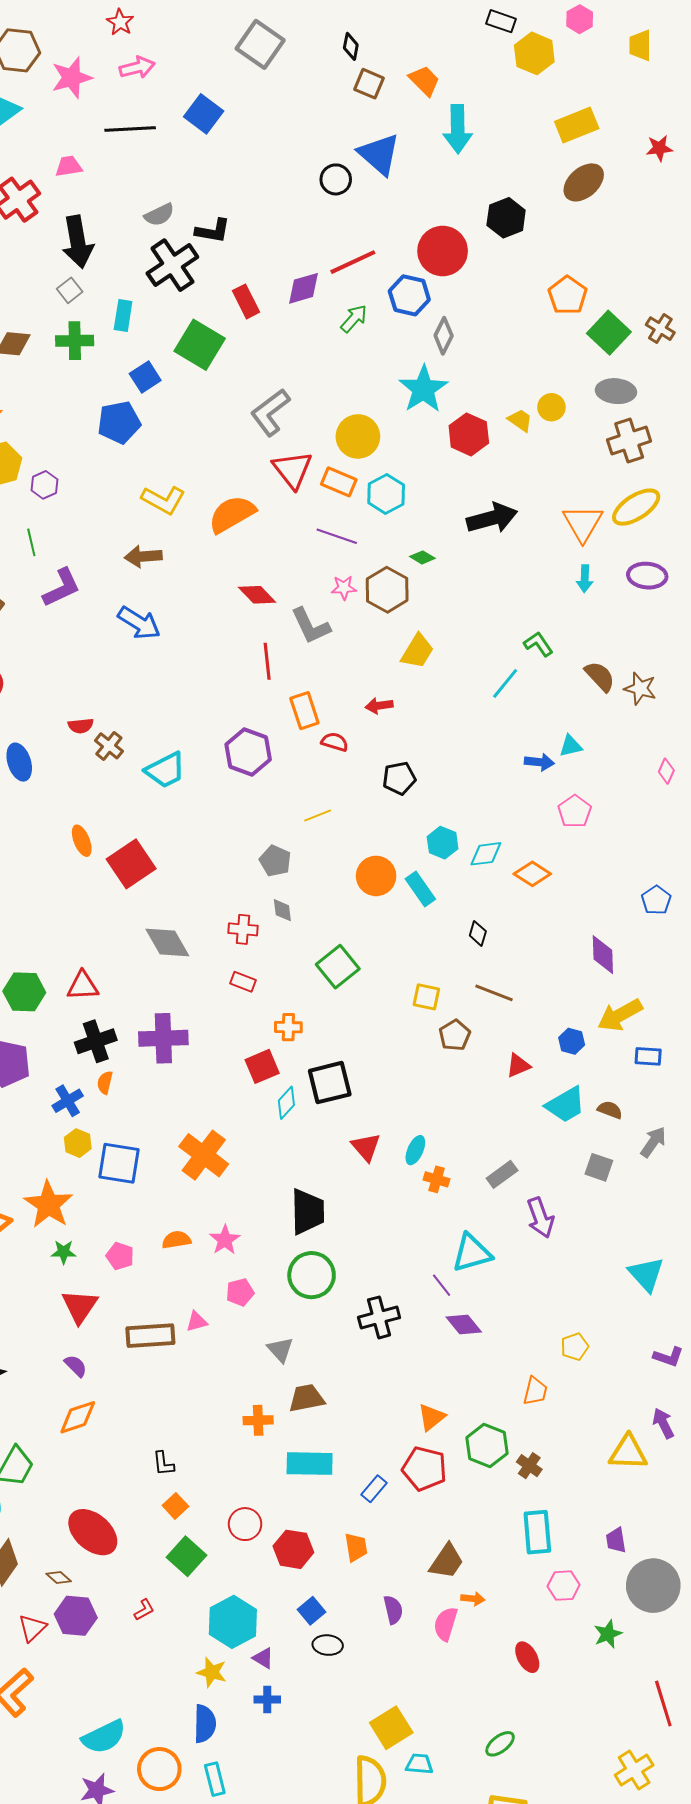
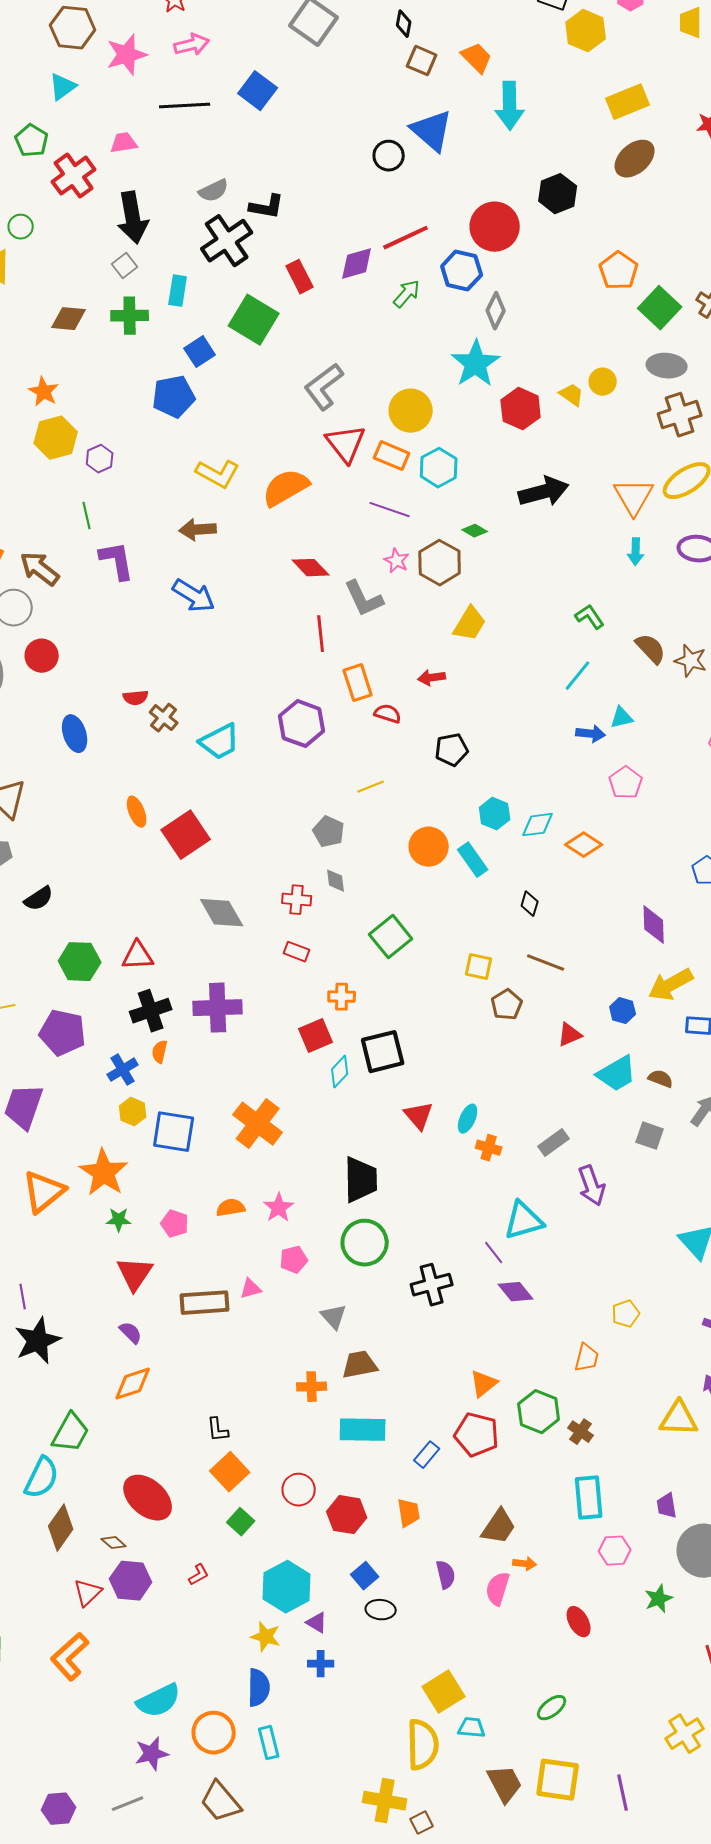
purple L-shape: (62, 588) -> (117, 561), turned -75
pink star: (344, 588) -> (397, 561), turned 30
cyan line: (505, 683) -> (578, 676), moved
orange square: (175, 1506) -> (230, 1472), size x1.5
green square: (187, 1556) -> (241, 1522), size x0.7

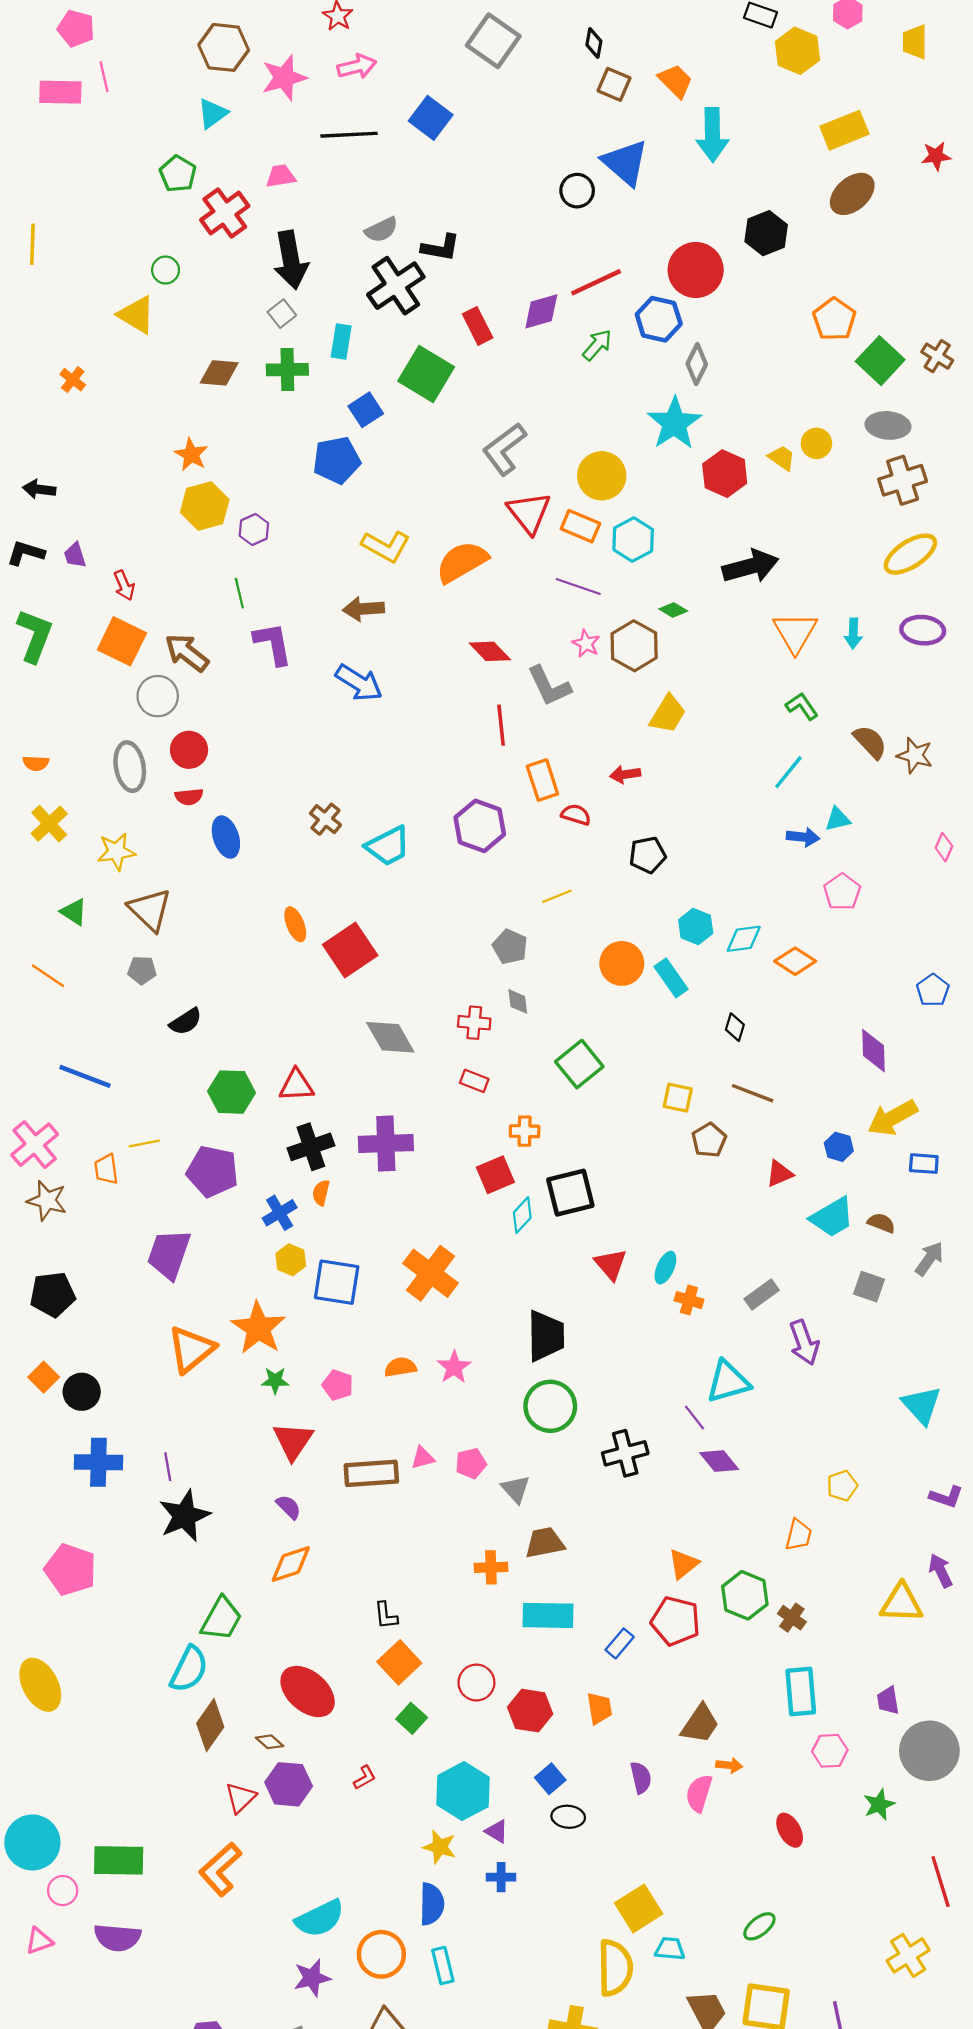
orange triangle: (634, 497) -> (795, 632), moved
red semicircle: (136, 698) -> (189, 797), moved
pink pentagon: (294, 1260) -> (471, 1463), moved

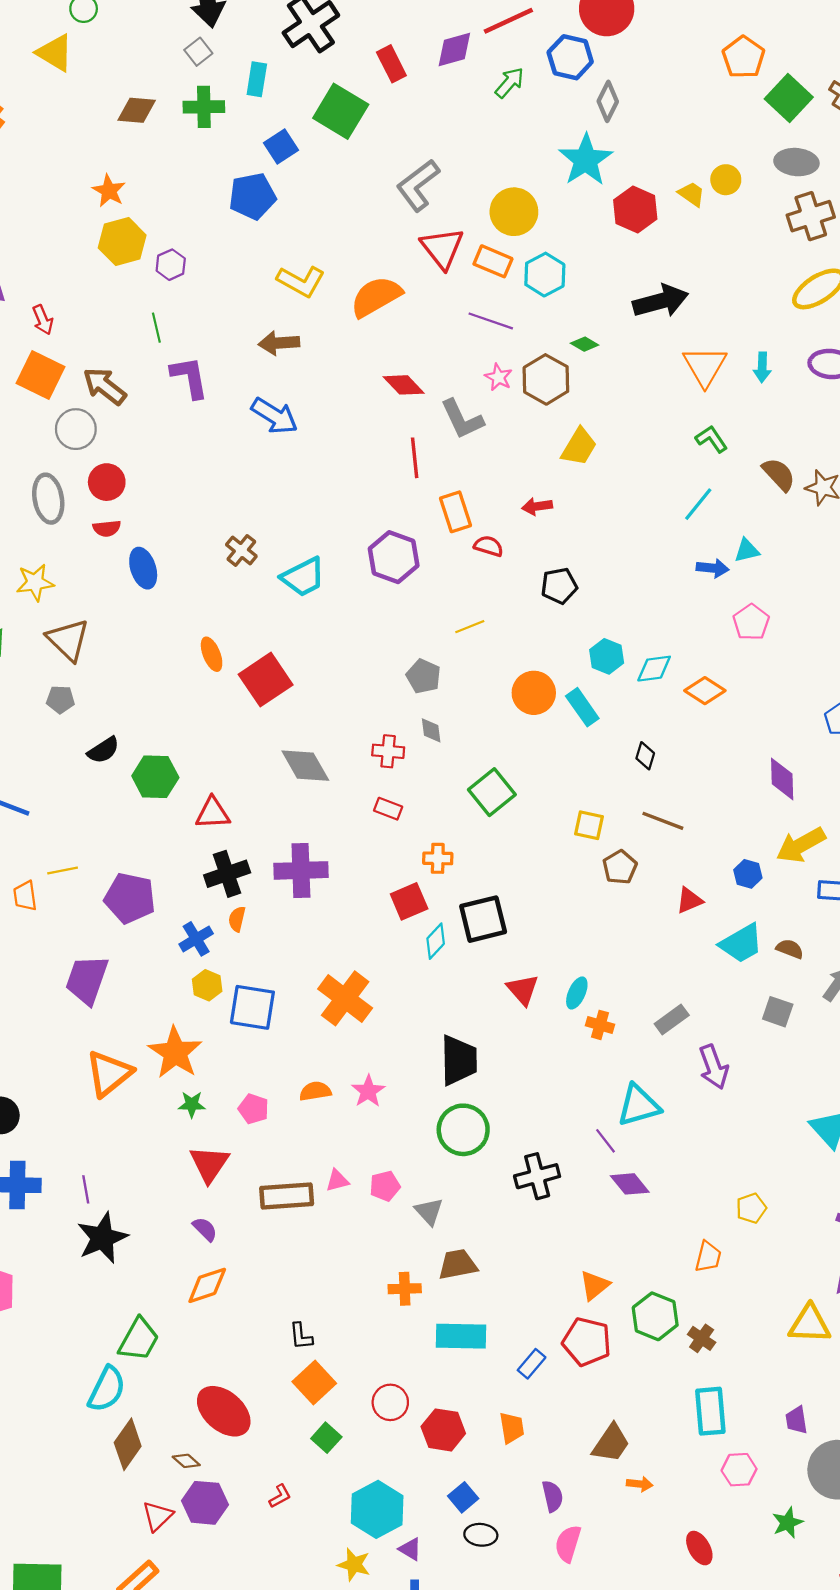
green hexagon: (232, 1092) -> (155, 777), moved
pink semicircle: (699, 1793) -> (568, 1544), moved

